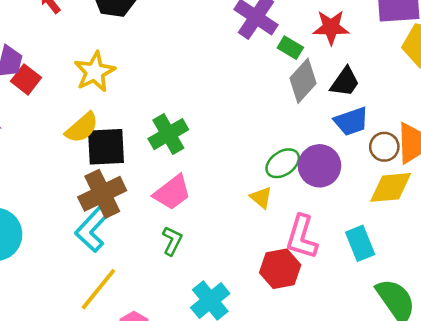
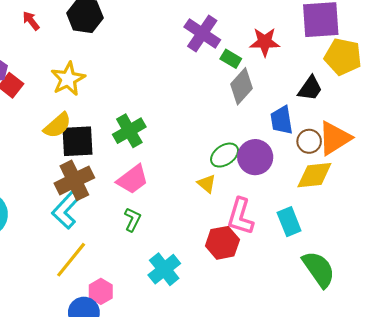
black trapezoid: (345, 82) -> (310, 88), moved
blue trapezoid: (351, 121) -> (282, 120), turned 100

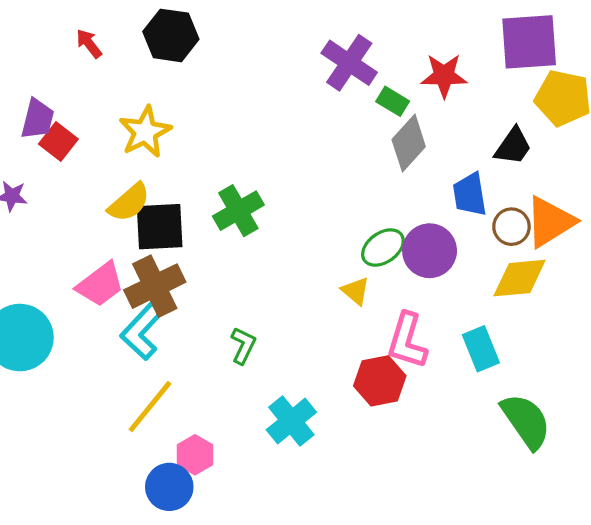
pink trapezoid: (133, 179) -> (100, 284), moved

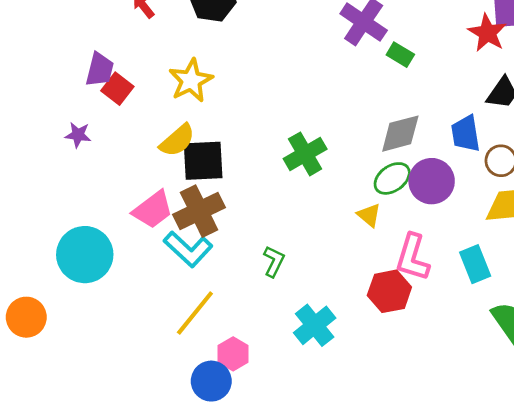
red star: (444, 76) -> (487, 33), moved, turned 30
gray diamond: (409, 143) -> (400, 134), moved, turned 33
green cross: (238, 211) -> (305, 154), moved
cyan L-shape: (142, 331) -> (188, 249), turned -90

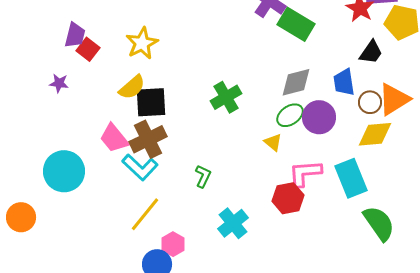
green rectangle: (400, 55) -> (296, 24), size x1.8
pink trapezoid: (153, 210) -> (114, 138), turned 88
pink L-shape: (413, 257) -> (305, 173), turned 69
cyan rectangle: (475, 264) -> (351, 178), size x1.4

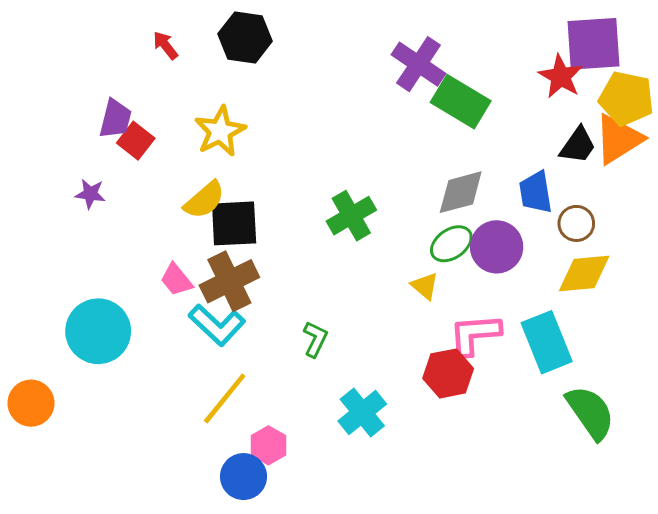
orange triangle: (394, 99) -> (618, 139), moved
pink trapezoid: (114, 138) -> (176, 280), size x0.7

